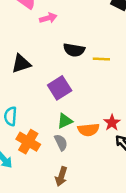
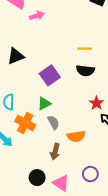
black semicircle: (74, 50) -> (85, 71), moved
green triangle: (65, 121) -> (44, 103), moved
orange semicircle: (88, 130) -> (76, 136), moved

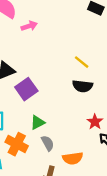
yellow line: (85, 49) -> (82, 62), turned 40
purple square: (50, 75) -> (26, 89), moved

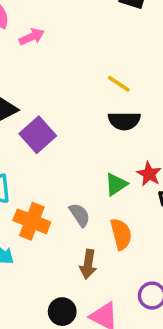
green triangle: (37, 122) -> (116, 184), moved
orange semicircle: (73, 158) -> (121, 234), turned -90

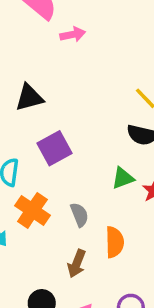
purple square: (38, 135) -> (55, 148), moved
green triangle: (116, 184) -> (123, 178), moved

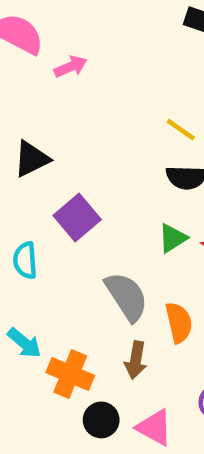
orange cross: (32, 210) -> (70, 374), moved
gray semicircle: (79, 215) -> (126, 297), size x1.6

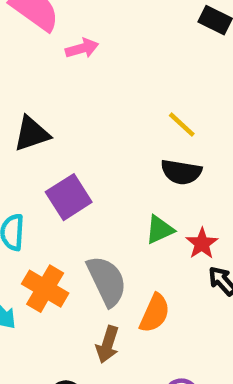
orange semicircle: (179, 322) -> (155, 313), turned 30
orange cross: (70, 374) -> (45, 289), moved

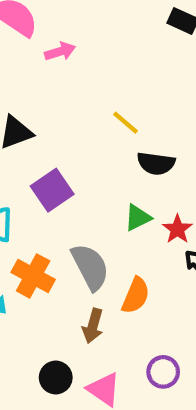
yellow line: (182, 125) -> (125, 123), moved

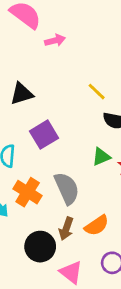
orange semicircle: (136, 295) -> (97, 225), moved, turned 30
black circle: (56, 377) -> (40, 247), moved, size x1.4

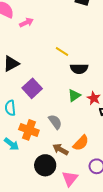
gray semicircle: (67, 188) -> (55, 122), size x0.7
brown arrow: (66, 229) -> (60, 149), turned 112
pink triangle: (71, 272) -> (70, 178), turned 42

